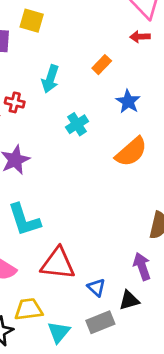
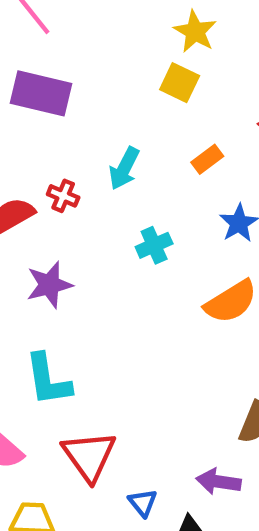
yellow square: (32, 21) -> (180, 83), moved
red triangle: (58, 264) -> (89, 456), turned 39
purple arrow: (142, 266) -> (219, 482), turned -72

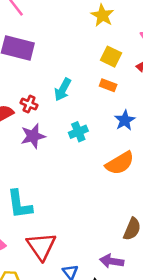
yellow square: (180, 83) -> (111, 57), moved
orange rectangle: (207, 159) -> (108, 85), turned 56
purple star: (49, 285) -> (33, 136), moved

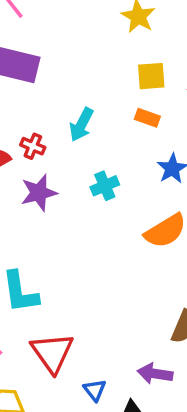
yellow square: (111, 57) -> (151, 76), turned -30

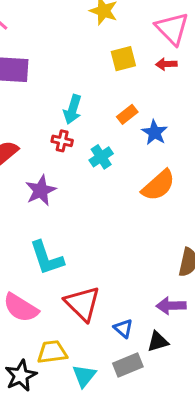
orange rectangle: (147, 118) -> (127, 114), moved, turned -48
red cross: (33, 146) -> (62, 141), moved
purple star: (39, 193) -> (41, 190), moved

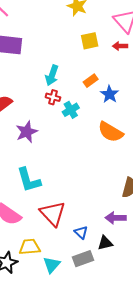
red cross: (62, 141) -> (53, 97), moved
orange semicircle: (158, 185) -> (110, 132), turned 70

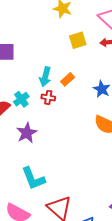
orange rectangle: (91, 81) -> (68, 79), moved
cyan cross: (71, 110) -> (21, 99), moved

